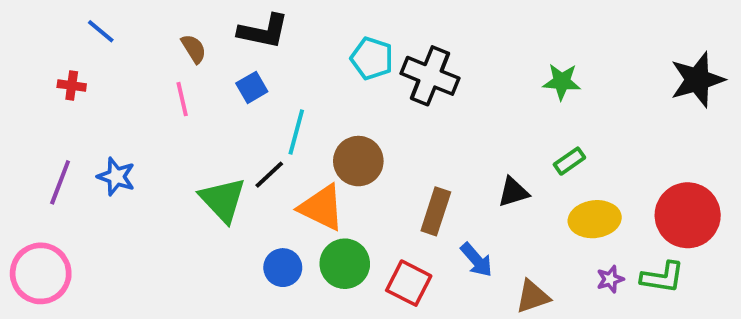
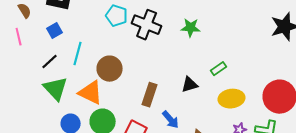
green star: (562, 82) -> (191, 28), moved
black line: (269, 175) -> (50, 62), moved
green triangle: (223, 200) -> (56, 89), moved

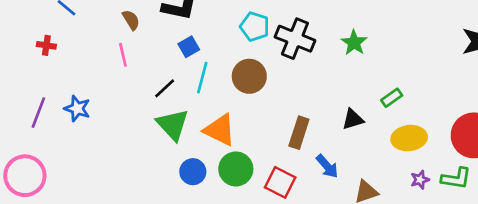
green star: (191, 28) -> (354, 43), turned 30
blue square: (55, 31) -> (189, 47), moved
brown circle: (110, 69) -> (249, 76), moved

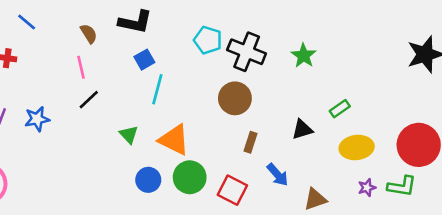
brown circle: (249, 76) -> (235, 98), moved
black line: (165, 88) -> (89, 100), moved
blue star: (77, 109) -> (37, 119), turned -30
green triangle: (173, 125) -> (129, 135), size x0.6
brown rectangle: (299, 133) -> (250, 142), size x0.7

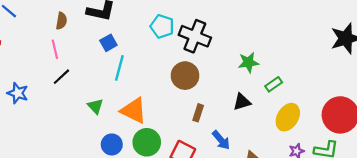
brown semicircle: (89, 34) -> (61, 21), turned 42
green star: (304, 56) -> (248, 62), moved, turned 30
blue star: (37, 119) -> (18, 93), turned 30
yellow ellipse: (357, 147) -> (288, 117), turned -52

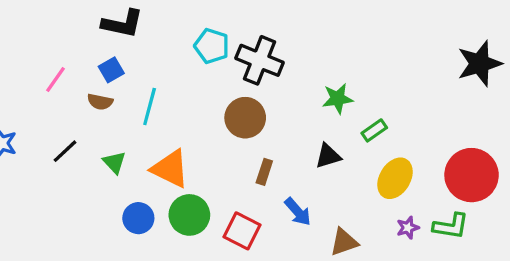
brown semicircle: (61, 21) -> (100, 102), moved, turned 91
blue square: (108, 43) -> (111, 70), moved
pink line: (55, 49) -> (55, 79), turned 48
black line: (61, 77) -> (65, 151), moved

